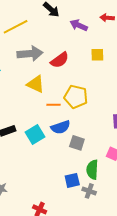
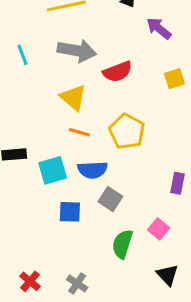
yellow square: (97, 55) -> (174, 79), turned -32
orange line: (54, 105) -> (79, 132), moved
blue square: (72, 180) -> (70, 212), moved
gray cross: (89, 191) -> (77, 283), moved

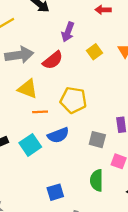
purple arrow: (159, 28) -> (68, 32), moved, turned -90
gray square: (110, 199) -> (97, 140), moved
blue square: (70, 212) -> (55, 192), moved

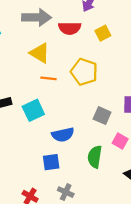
yellow square: (95, 52) -> (103, 33), moved
red semicircle: (53, 60) -> (70, 28), turned 30
blue semicircle: (58, 135) -> (63, 135), moved

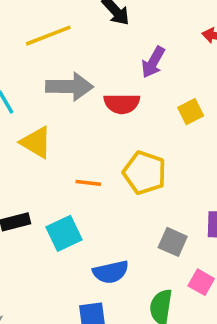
yellow square: (103, 33) -> (191, 112), moved
yellow triangle: (40, 53) -> (36, 142), moved

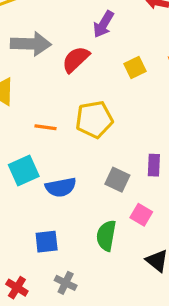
red semicircle: (122, 104) -> (76, 59), turned 136
yellow pentagon: (145, 173) -> (94, 119), turned -30
blue semicircle: (111, 272) -> (61, 187), moved

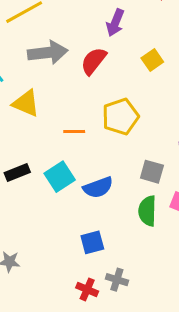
green semicircle: (106, 236) -> (147, 211), moved
red cross: (17, 288) -> (87, 289), moved

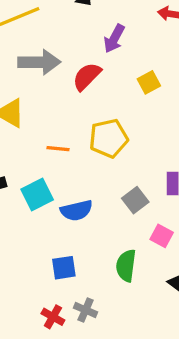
gray square: (152, 172) -> (135, 200), turned 30
green semicircle: (147, 211) -> (126, 266), moved

